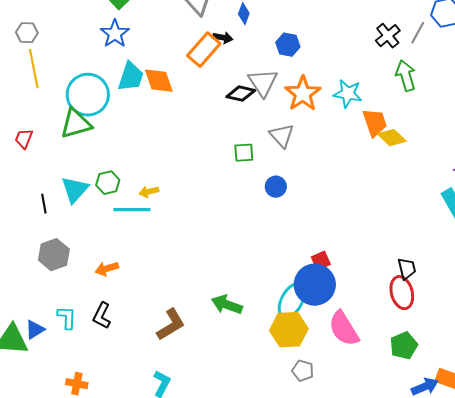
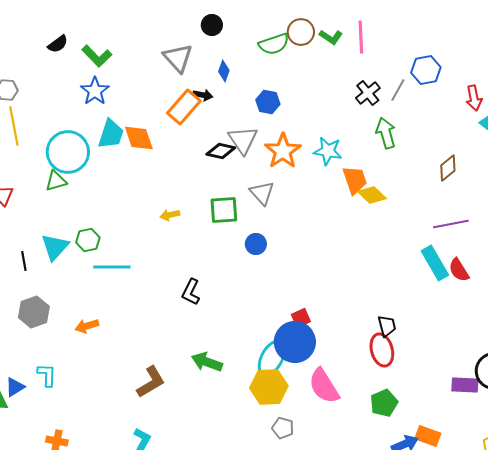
green triangle: (76, 124) -> (56, 181), size x0.7
green square: (244, 153) -> (224, 210), size x1.4
yellow arrow: (149, 192) -> (170, 215), moved
black L-shape: (102, 316) -> (191, 292), moved

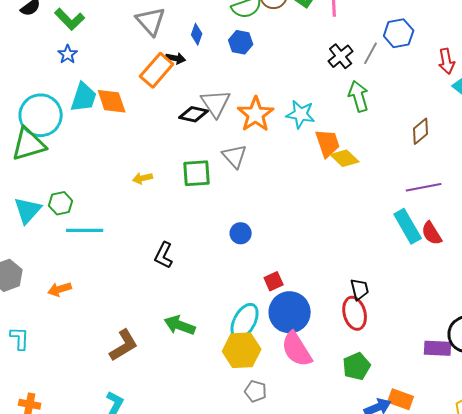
blue star: (95, 91) -> (68, 54), size x0.7
blue hexagon: (268, 102) -> (241, 42), moved
green triangle: (56, 181) -> (29, 144), size x1.6
blue circle: (256, 244) -> (241, 233), moved
blue circle: (295, 342) -> (290, 312), moved

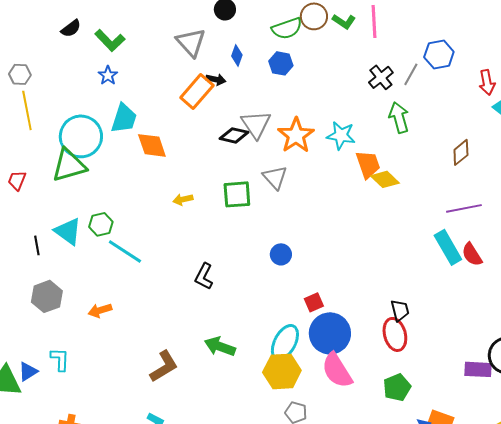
orange diamond: (112, 101) -> (152, 145), moved
cyan triangle: (28, 210) -> (68, 231), turned -36
cyan line: (85, 230) -> (125, 251), turned 33

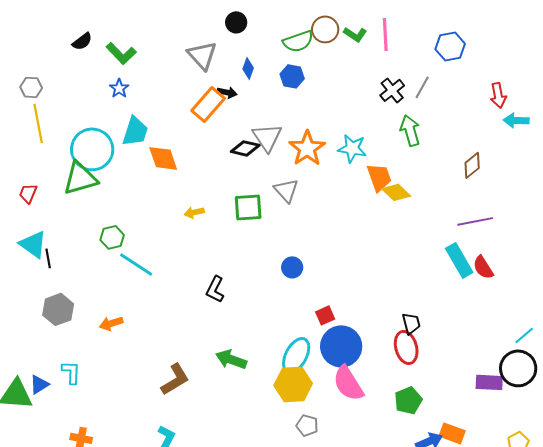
blue hexagon: (439, 54) -> (450, 46), moved
cyan triangle: (68, 231) -> (33, 244), moved

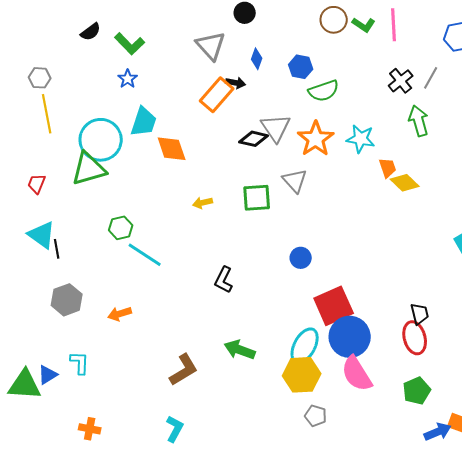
green semicircle: (298, 41) -> (324, 91), moved
orange trapezoid: (379, 177) -> (388, 168), size x0.7
red square: (325, 315) -> (334, 306), size x2.0

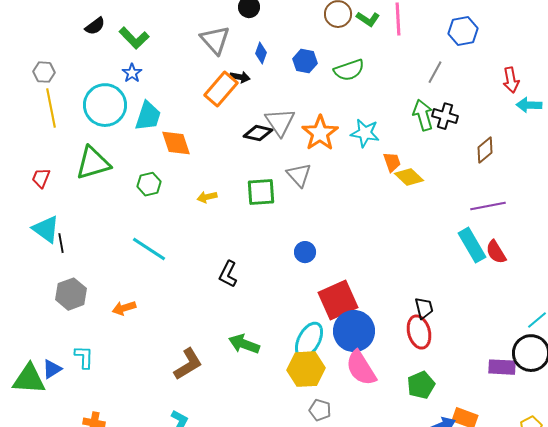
black cross: (401, 81) -> (445, 116), moved, turned -35
green semicircle: (324, 91) -> (349, 70), moved
cyan circle: (101, 140) -> (105, 105), moved
green hexagon: (121, 228) -> (149, 184), moved

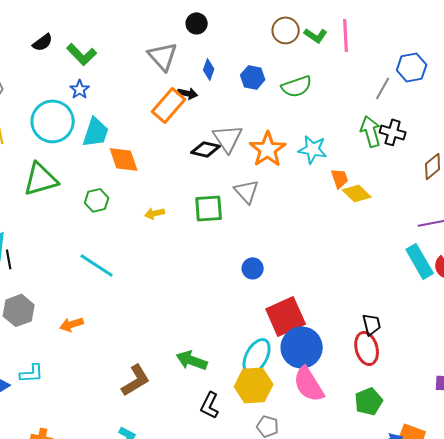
blue hexagon: (463, 31) -> (412, 67), moved
black L-shape: (228, 274) -> (210, 405), moved
cyan L-shape: (84, 357) -> (32, 373), turned 85

